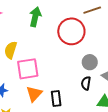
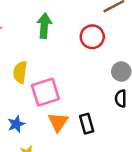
red circle: (71, 31) -> (92, 37), size x0.7

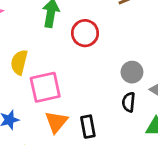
red circle: (92, 37) -> (85, 33), moved

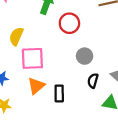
gray circle: (132, 72) -> (85, 56), moved

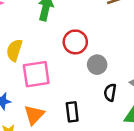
red circle: (69, 23) -> (75, 42), moved
orange triangle: (36, 86) -> (34, 115), moved

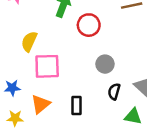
red circle: (75, 42) -> (89, 25), moved

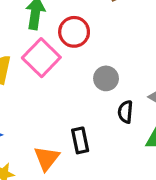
pink square: (47, 66) -> (41, 58), moved, turned -32
orange triangle: (41, 104) -> (47, 158), moved

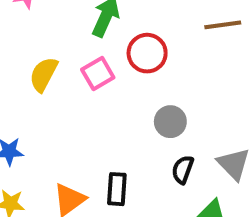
pink square: (41, 58) -> (98, 73), size x0.7

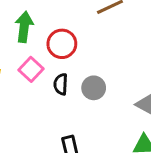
black semicircle: (183, 170) -> (61, 84), moved

